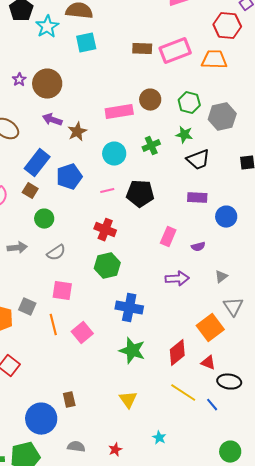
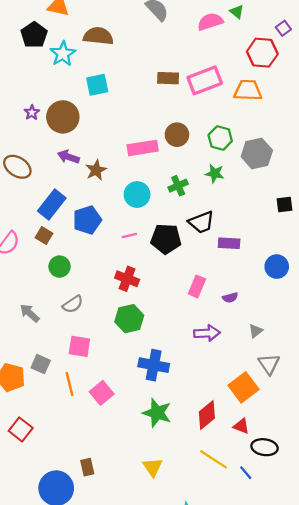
cyan square: (86, 43) -> (97, 85), moved
black trapezoid: (198, 160) -> (201, 222), moved
blue circle: (226, 217) -> (277, 267), moved
gray arrow: (17, 248) -> (30, 313), moved, turned -132

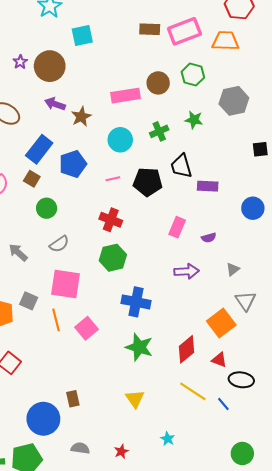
green hexagon: (220, 138) -> (193, 75), moved
black trapezoid: (201, 222) -> (181, 166), turned 95
pink square: (79, 346) -> (65, 284), size x1.4

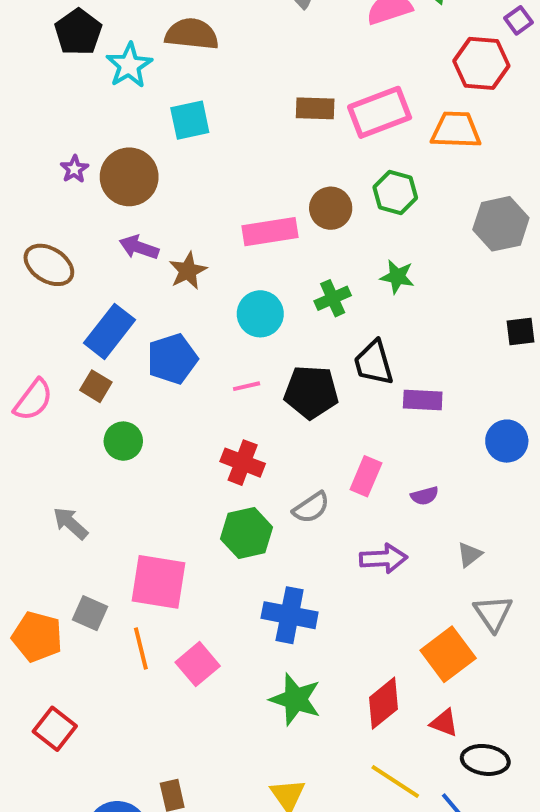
gray hexagon: (234, 101) -> (501, 224), moved
gray semicircle: (59, 244) -> (311, 508), moved

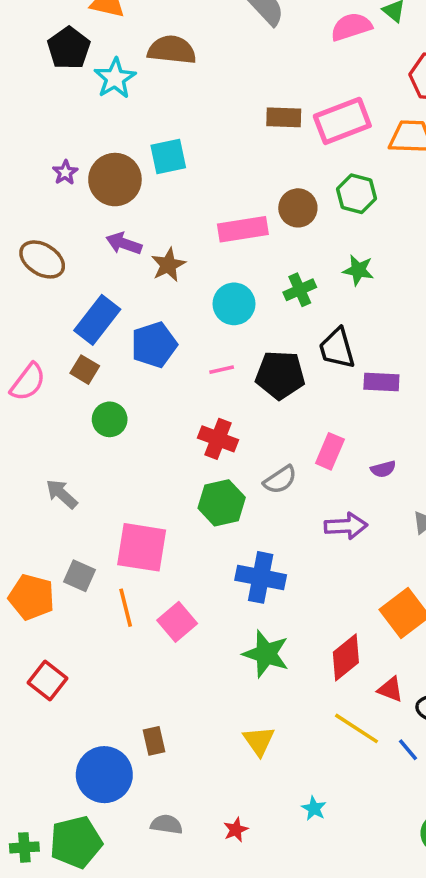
cyan square: (190, 120) -> (168, 156), moved
red triangle: (444, 723) -> (390, 689), moved

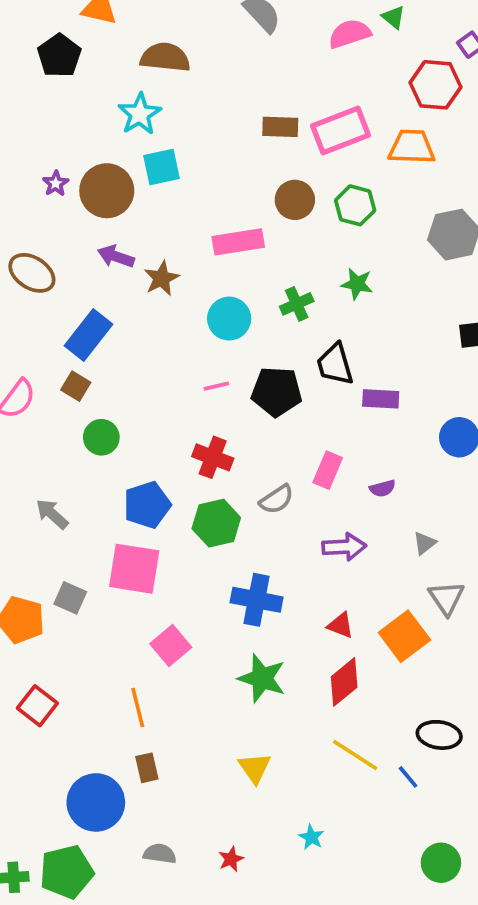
cyan star: (115, 78) -> (140, 114), moved
brown circle: (298, 208) -> (295, 200), moved
blue pentagon: (154, 345) -> (147, 505), moved
orange line: (126, 608) -> (138, 708), moved
red triangle: (390, 689) -> (341, 625), moved

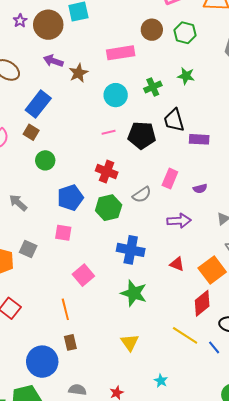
pink square: (134, 569) -> (63, 233), size x0.6
red diamond: (344, 682) -> (202, 303), moved

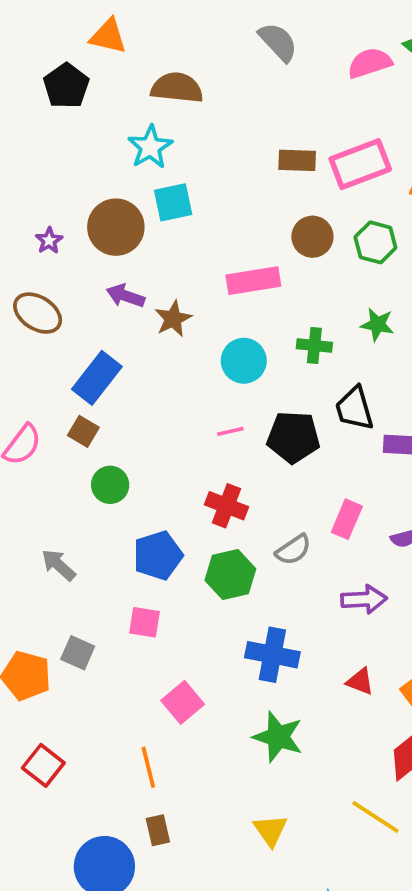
purple star: (20, 21) -> (49, 241), moved
green cross: (153, 87) -> (314, 345), turned 30

